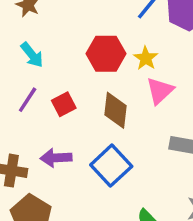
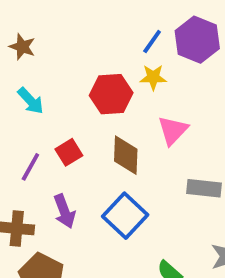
yellow star: (146, 58) -> (153, 77), moved, turned -30
purple line: (28, 100) -> (30, 167), moved
purple arrow: (56, 158) -> (64, 211), turned -104

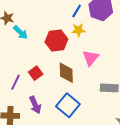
cyan arrow: (31, 101) -> (21, 32), moved

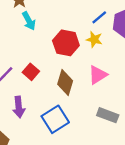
red square: (36, 73) -> (31, 72), turned -32

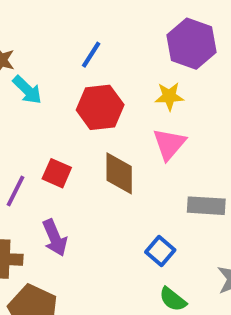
blue line: (99, 17) -> (91, 55), moved
yellow star: (94, 39) -> (169, 96), moved
blue square: (55, 119) -> (160, 251), moved, size x0.6

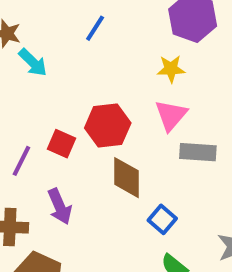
red hexagon: (100, 107) -> (108, 125), moved
brown diamond: (119, 173) -> (127, 178), moved
gray rectangle: (206, 206) -> (198, 152), moved

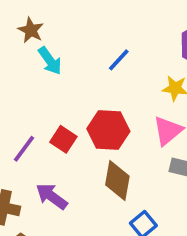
blue line: (95, 28) -> (119, 60), moved
purple arrow: (60, 206) -> (52, 196), turned 140

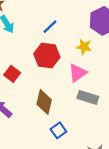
red hexagon: (108, 130) -> (47, 56), moved

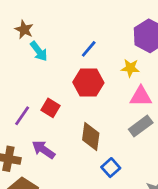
pink triangle: (78, 73) -> (141, 96), moved, turned 42
gray rectangle: (88, 97) -> (141, 126), turned -48

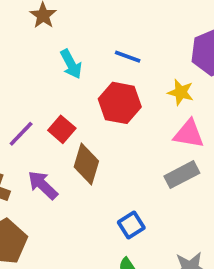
blue line: (89, 49) -> (128, 57), turned 60
cyan arrow: (39, 51) -> (71, 64), moved
brown diamond: (91, 136) -> (86, 164), moved

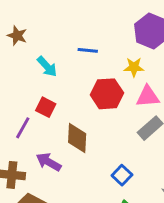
red hexagon: (120, 103) -> (107, 94), moved
red square: (62, 129) -> (46, 107), moved

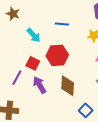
red hexagon: (107, 94) -> (57, 55), moved
brown diamond: (77, 138) -> (68, 86), moved
purple arrow: (49, 162) -> (39, 85), moved, turned 30

